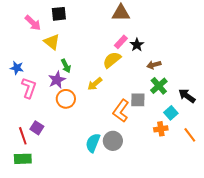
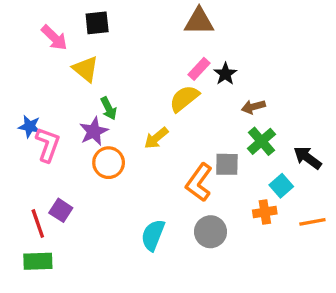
blue star: (17, 68) -> (30, 126), moved
orange line: (190, 135) -> (312, 222), turned -63
gray circle: (113, 141) -> (211, 232), moved

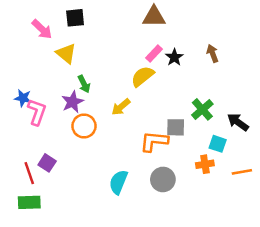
brown arrow: (253, 107) -> (213, 53), moved, turned 84
orange L-shape: (199, 182) -> (154, 141), turned 60
cyan square: (281, 186) -> (218, 144), turned -30

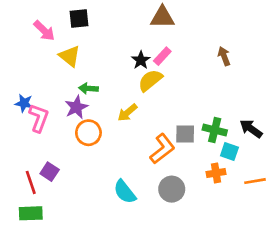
black star: (174, 57) -> (141, 60), moved
green arrow: (84, 84) -> (88, 88), turned 120
green cross: (202, 109) -> (215, 130), moved, turned -35
orange L-shape: (154, 141) -> (162, 149), turned 136
cyan semicircle: (118, 182) -> (125, 192), turned -60

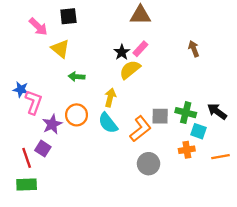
purple star: (76, 107) -> (52, 124), moved
yellow arrow: (127, 113) -> (110, 97), turned 144
cyan semicircle: (125, 192) -> (108, 123), moved

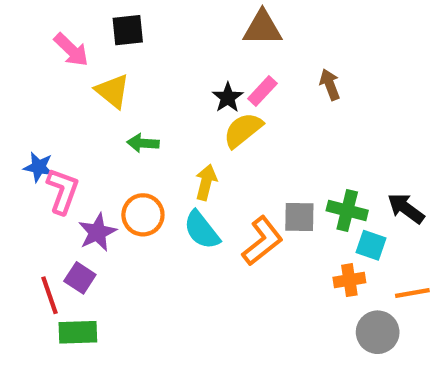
brown arrow: (194, 49) -> (330, 84), moved
gray circle: (149, 164) -> (378, 332), moved
green rectangle: (27, 185) -> (78, 332), moved

